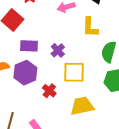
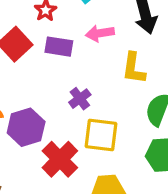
purple rectangle: (29, 46) -> (59, 47), moved
red cross: (49, 91) -> (60, 159), size x1.6

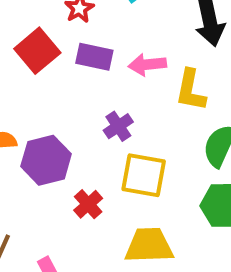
pink arrow: (100, 33) -> (147, 65), moved
red cross: (60, 159) -> (88, 204), size x0.6

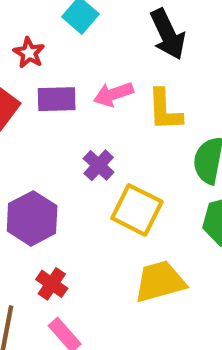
yellow square: (144, 175) -> (137, 210), turned 30
red cross: (88, 204) -> (52, 284), moved

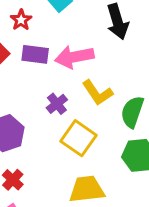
pink arrow: (113, 94) -> (74, 57), size x1.4
yellow L-shape: (165, 110) -> (97, 93), moved, turned -40

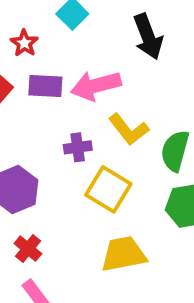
purple cross: (57, 104) -> (78, 147), turned 35

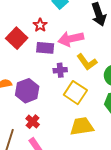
red star: (24, 43) -> (40, 25), moved
purple rectangle: (45, 86) -> (45, 48), moved

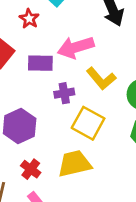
red star: (40, 25) -> (29, 19), moved
yellow trapezoid: (82, 126) -> (74, 164), moved

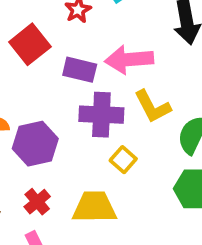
purple cross: (64, 93) -> (101, 115), size x1.6
yellow square: (88, 123) -> (123, 160), size x0.6

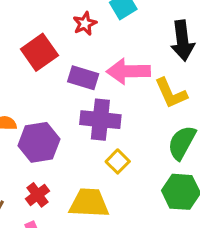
yellow L-shape: (153, 107) -> (171, 93), moved

